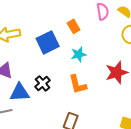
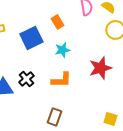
orange L-shape: (78, 84) -> (61, 80), turned -75

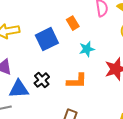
cyan star: (62, 50) -> (87, 49), moved

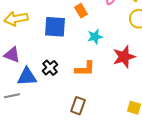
blue square: (47, 39) -> (55, 27), turned 30

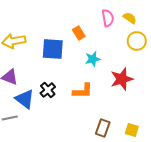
blue triangle: (27, 77) -> (25, 99), turned 40
brown rectangle: (78, 106) -> (103, 128), moved

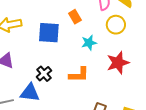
yellow circle: (137, 41) -> (116, 25), moved
blue triangle: (25, 99) -> (30, 93), moved, turned -30

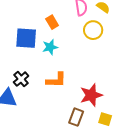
cyan star: (89, 43) -> (50, 47), moved
red star: (118, 63) -> (91, 95), moved

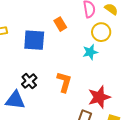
cyan star: (50, 47) -> (90, 52), moved
orange L-shape: (56, 80) -> (64, 82), turned -75

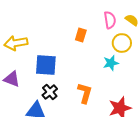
orange rectangle: (60, 24) -> (81, 35), turned 48
blue square: (34, 40) -> (46, 65), moved

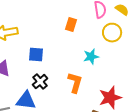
cyan star: (111, 63) -> (91, 57), moved
blue square: (46, 65) -> (36, 55), size x0.7

